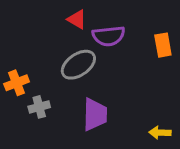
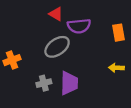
gray cross: (39, 107) -> (44, 83), moved
yellow arrow: (160, 133) -> (116, 68), moved

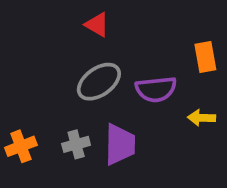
purple semicircle: (79, 26) -> (156, 89), moved
orange cross: (12, 60) -> (21, 146), moved

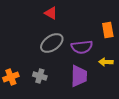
gray cross: (76, 144) -> (40, 76), turned 32
purple trapezoid: (120, 144) -> (79, 76), moved

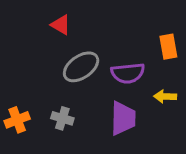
red triangle: (51, 13) -> (61, 25), moved

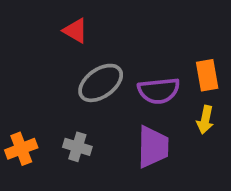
orange rectangle: (168, 47) -> (207, 75), moved
yellow arrow: (165, 96) -> (205, 120), turned -80

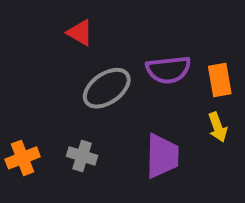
purple semicircle: (159, 91) -> (168, 70), moved
yellow arrow: (205, 120) -> (218, 127), turned -32

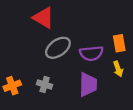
red triangle: (80, 33) -> (43, 18), size x1.5
purple semicircle: (168, 70) -> (91, 53), moved

